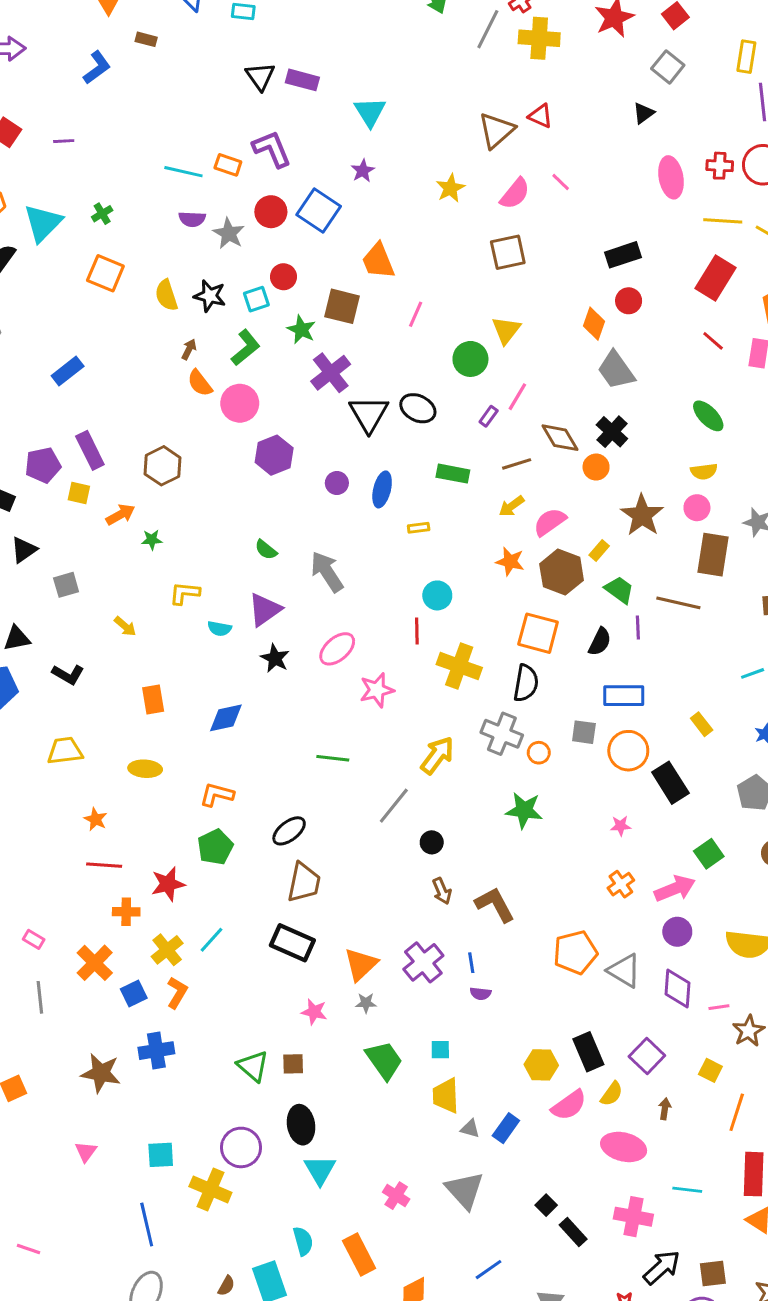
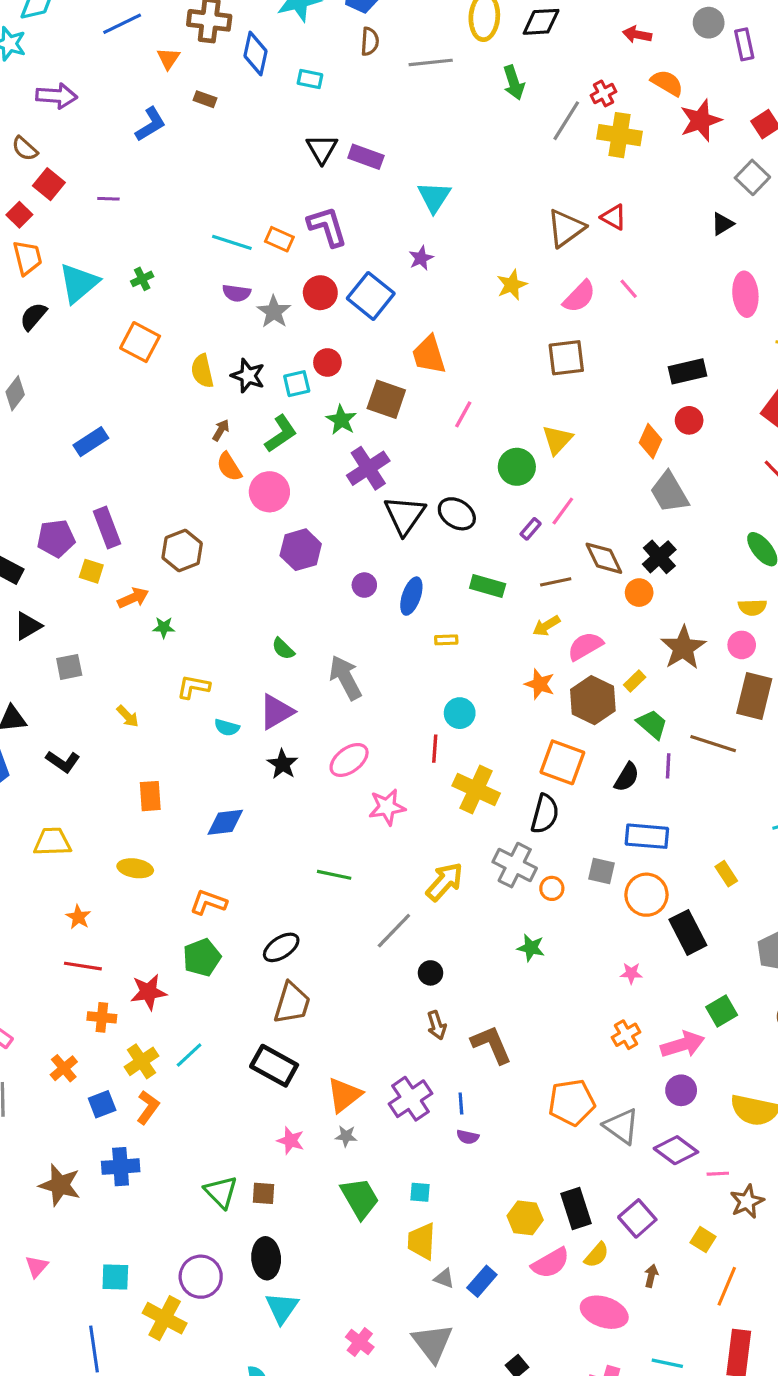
green star: (524, 810) -> (531, 948), size x0.7
orange cross: (95, 963) -> (64, 1068), size x0.7
purple diamond: (677, 989) -> (676, 1150), turned -63

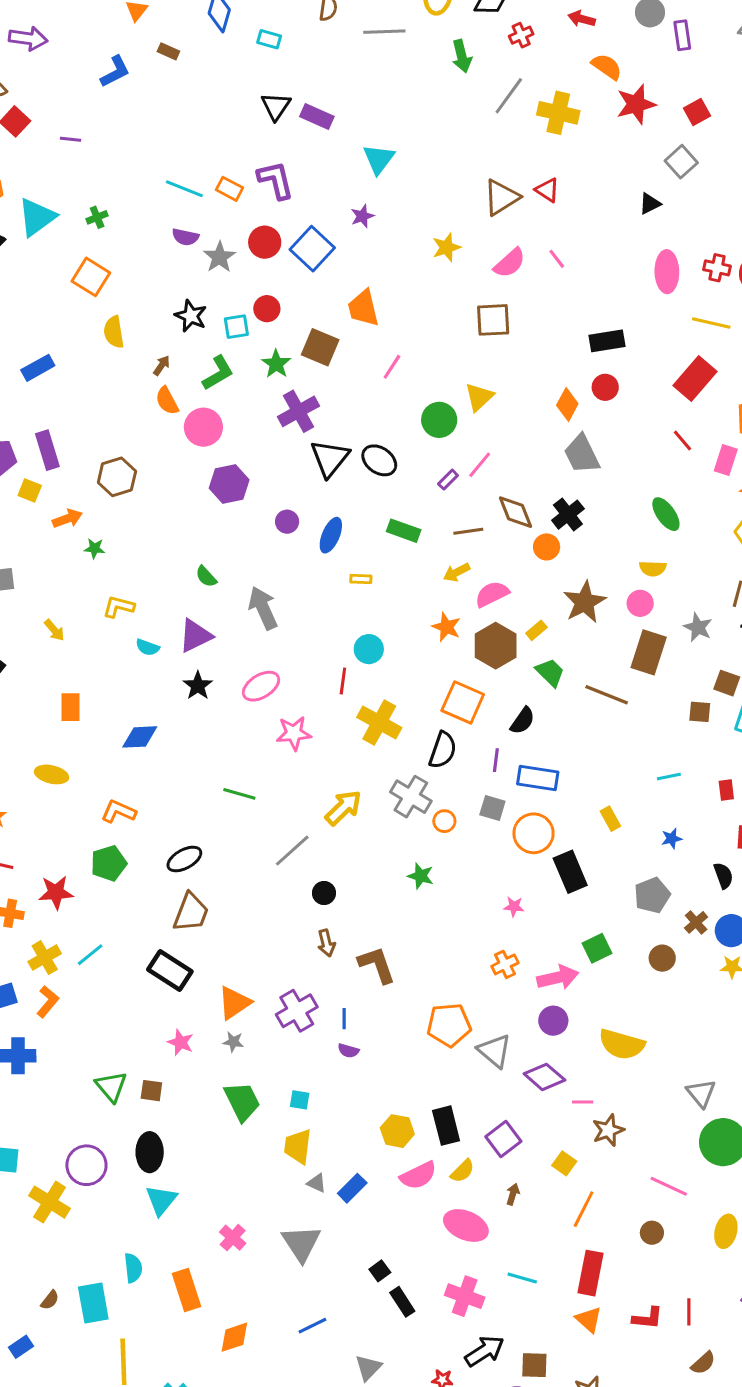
red cross: (604, 93) -> (521, 35), moved
yellow semicircle: (202, 371) -> (114, 332), moved
purple line: (668, 766) -> (496, 760), moved

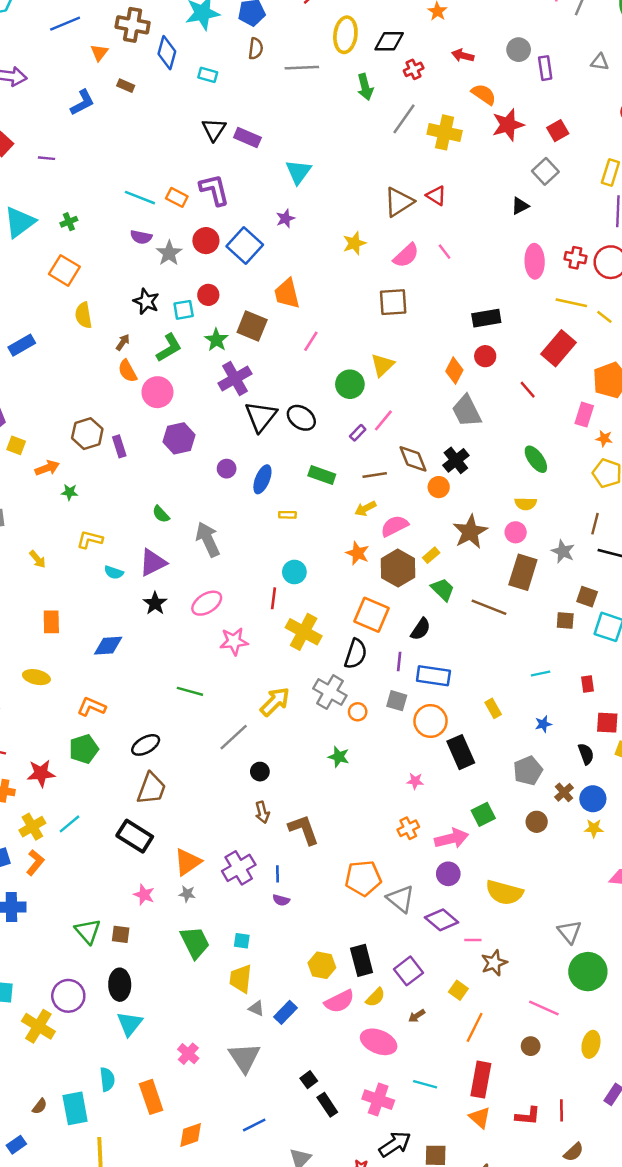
red line: (683, 440) -> (528, 390), moved
purple rectangle: (47, 450) -> (119, 446), moved, size x0.7
brown arrow: (513, 1194) -> (417, 1016), turned -140

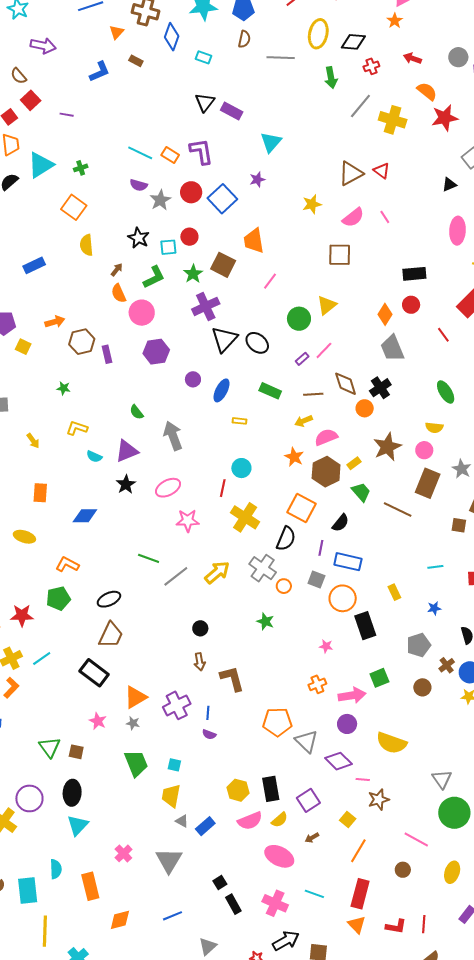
orange arrow: (47, 468) -> (55, 322), moved
gray line: (234, 737) -> (176, 576), moved

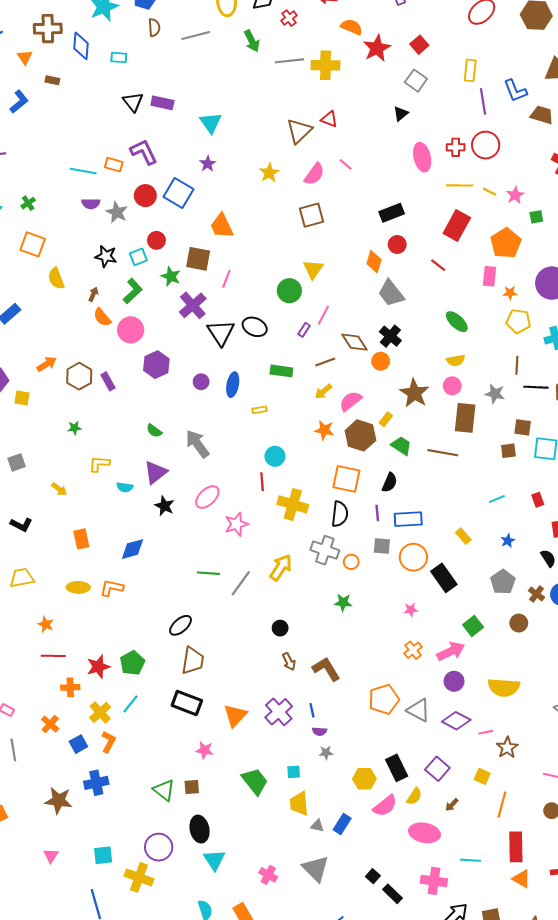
gray line: (360, 106) -> (289, 61), turned 60
pink line: (270, 281) -> (226, 279), moved
orange L-shape: (67, 565) -> (112, 588), moved
green pentagon: (58, 598) -> (132, 663), moved
gray star: (133, 723) -> (326, 753), moved

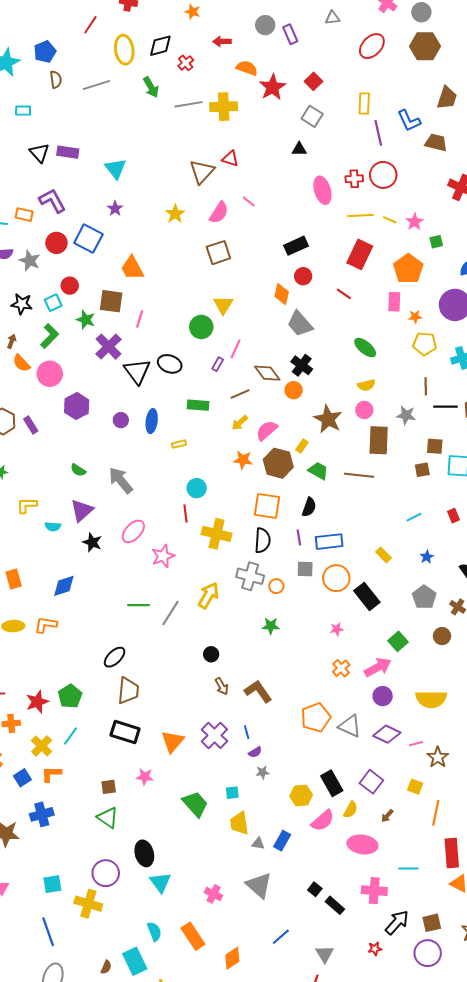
black triangle: (401, 114) -> (299, 149), turned 42
purple semicircle: (319, 731) -> (255, 752), turned -32
orange L-shape: (109, 742) -> (51, 774), turned -115
brown square: (192, 787) -> (109, 787), moved

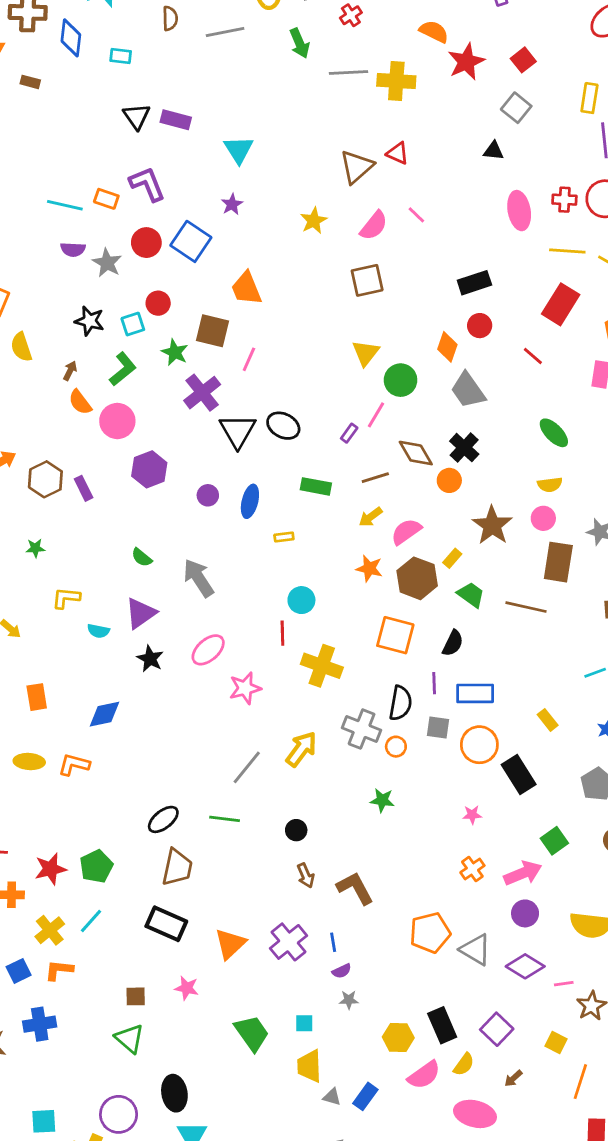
green circle: (201, 327) -> (401, 380), moved
black semicircle: (263, 540) -> (400, 703), moved
green line: (139, 605) -> (225, 819), moved

